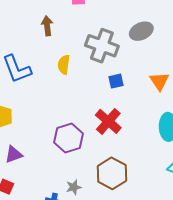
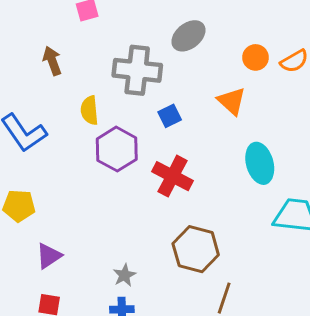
purple hexagon: (69, 138) -> (117, 149), moved
gray star: (74, 187) -> (124, 275), moved

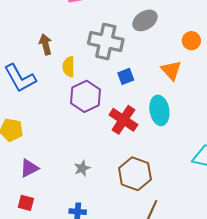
brown arrow: (52, 61) -> (45, 44), moved
cyan ellipse: (260, 163) -> (159, 110), moved
gray star: (124, 275) -> (82, 168), moved

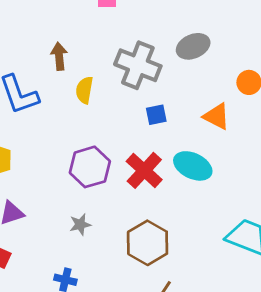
orange triangle: (171, 70) -> (217, 116), turned -30
purple hexagon: (85, 96) -> (90, 167), moved
cyan ellipse: (159, 110) -> (193, 166), turned -64

